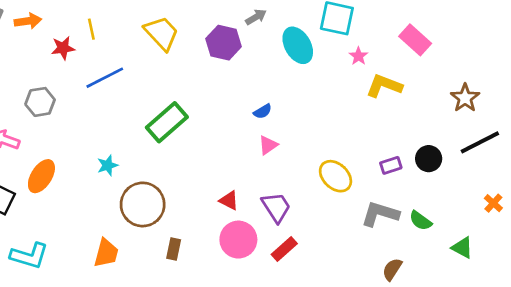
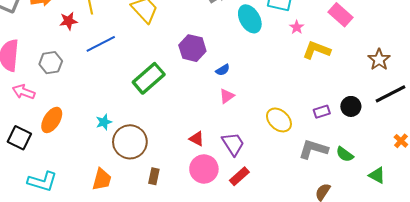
purple hexagon: (224, 43) -> (192, 48), moved
cyan star: (108, 165) -> (104, 122), moved

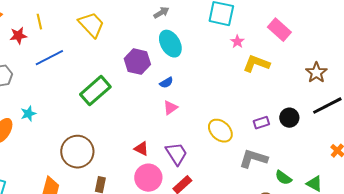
cyan ellipse: (250, 19) -> (170, 44), moved
cyan star: (104, 122) -> (28, 114), moved
green semicircle: (345, 154) -> (283, 178), moved

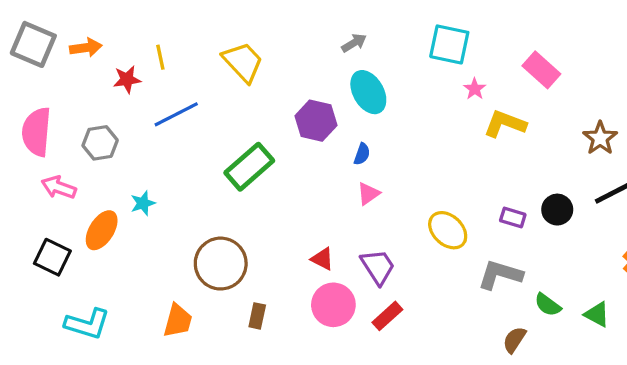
blue semicircle: (166, 83) -> (362, 154), turned -40
purple rectangle: (261, 123) -> (513, 218), turned 35

